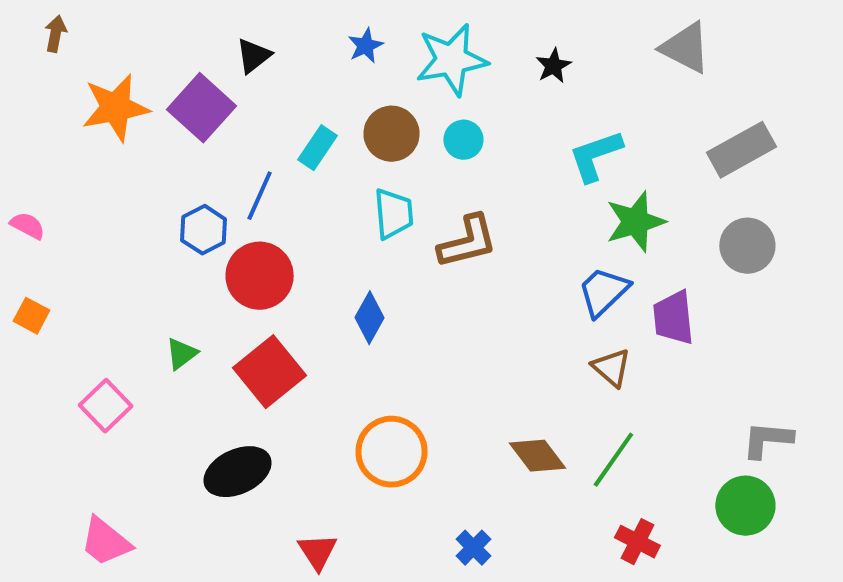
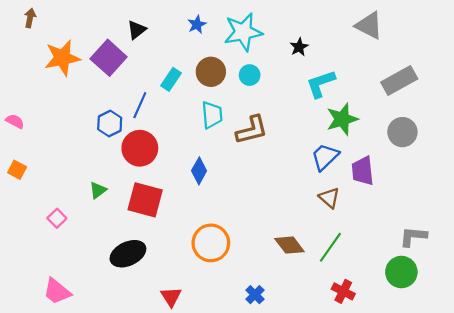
black star: (553, 66) -> (299, 47), moved
red square: (270, 372) -> (145, 200), turned -36
pink square: (106, 406) -> (57, 218), size x0.7

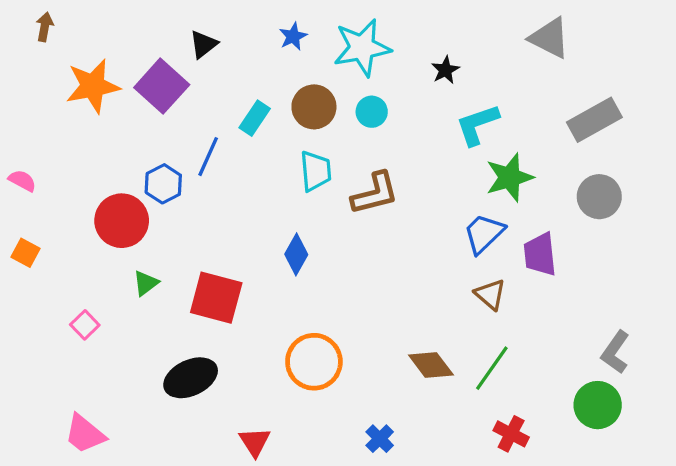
red circle: (140, 148) -> (122, 221), moved
gray L-shape: (413, 236) -> (615, 352), turned -60

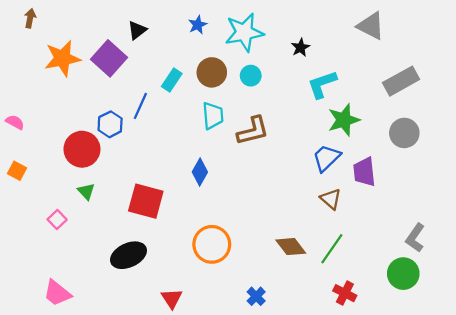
green triangle: (146, 283) -> (86, 191), moved, turned -36

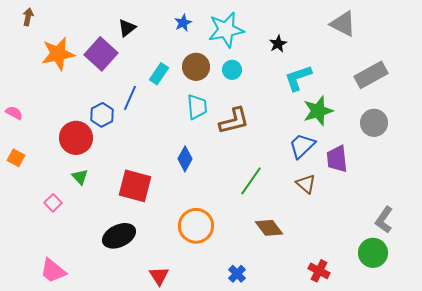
green line: (332, 249) -> (251, 181), moved

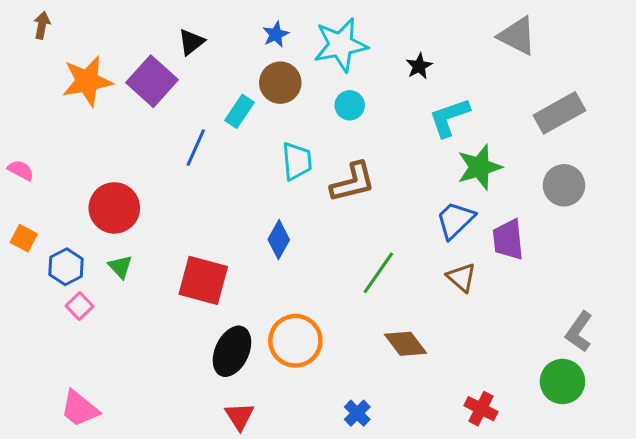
brown circle: (196, 67) -> (280, 83), moved
blue hexagon: (102, 115) -> (66, 267), moved
black ellipse: (119, 236) -> (232, 351), moved, turned -40

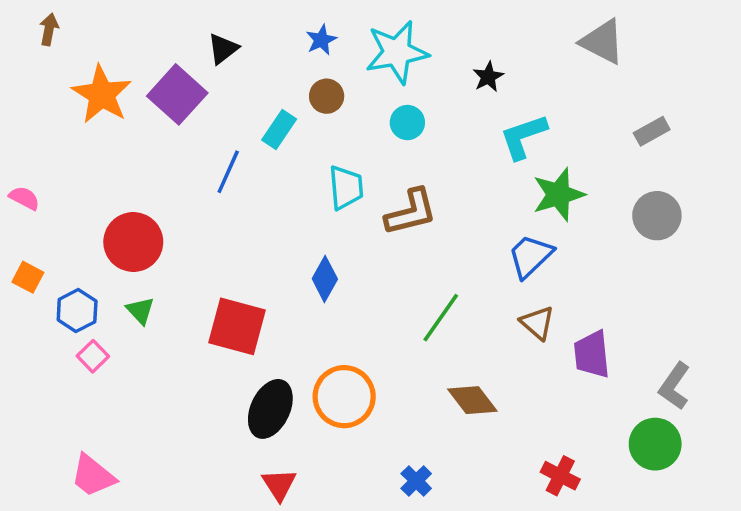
orange star: (87, 81) -> (102, 94), turned -30
brown circle: (280, 83) -> (327, 96), size x0.7
gray rectangle: (559, 113) -> (652, 131), size x0.6
purple trapezoid: (508, 240) -> (592, 354), moved

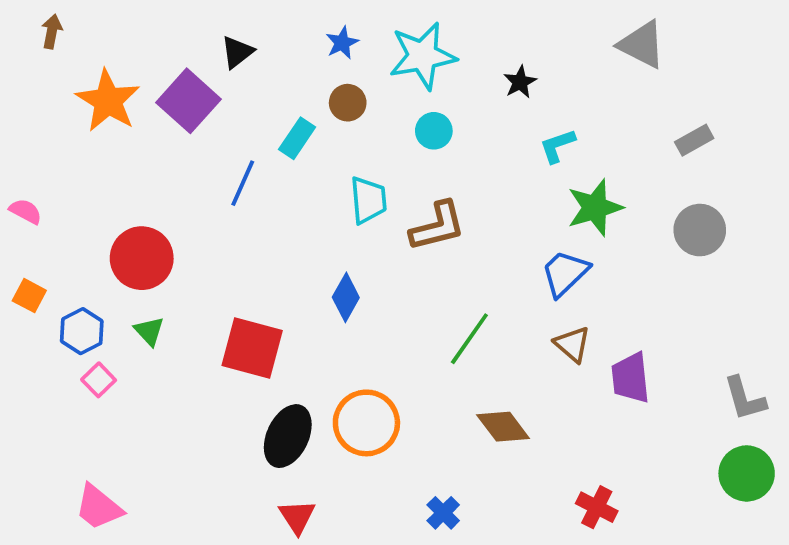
cyan L-shape: (523, 137) -> (557, 146), size x0.7
gray L-shape: (674, 386) -> (745, 399), moved, turned -51
green circle: (655, 444) -> (747, 473), moved

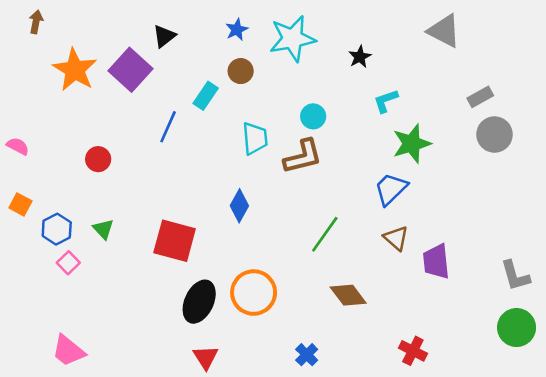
cyan circle: (434, 131) -> (313, 116), moved
gray circle: (700, 230) -> (494, 135), moved
red circle: (142, 258) -> (98, 159), moved, size x0.6

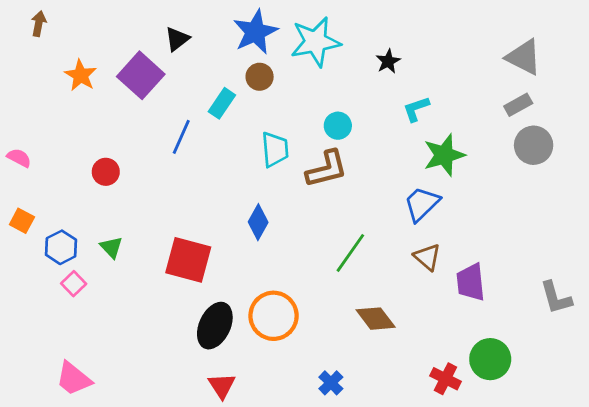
blue star: (237, 30) -> (255, 32), size x1.8
gray triangle: (444, 31) -> (524, 57), moved
orange star: (75, 70) -> (81, 75), size x0.7
green circle: (517, 328) -> (490, 359), moved

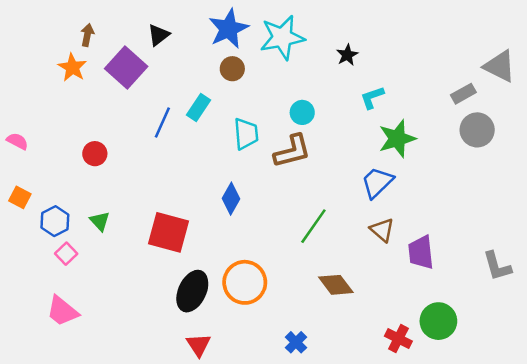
brown arrow: (39, 24) -> (87, 35), moved
gray triangle: (524, 57) -> (500, 66), moved
cyan rectangle: (222, 103) -> (199, 107), moved
pink trapezoid: (74, 379) -> (62, 311), moved

